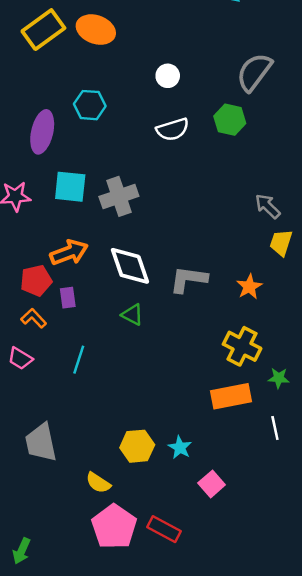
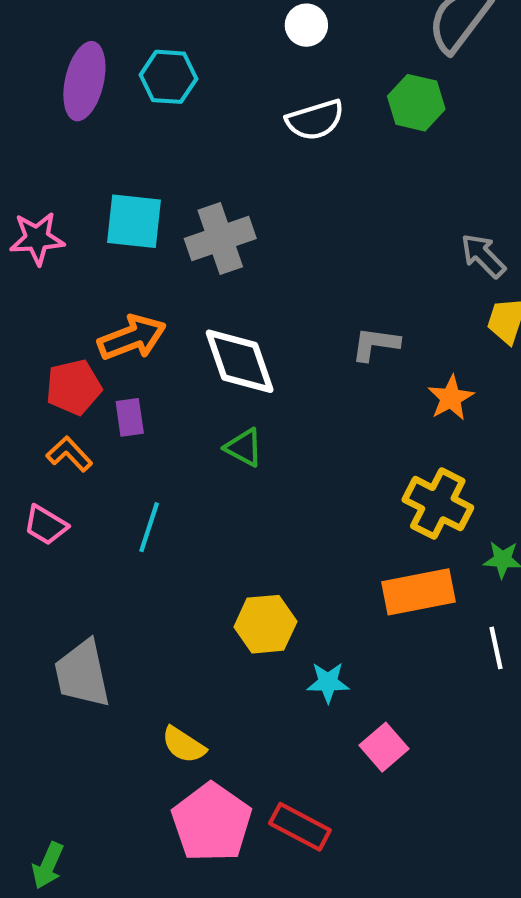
purple ellipse: (42, 132) -> (84, 81), moved
gray L-shape: (188, 279) -> (375, 344), moved, size x0.7
yellow hexagon: (137, 446) -> (265, 624), moved
cyan star: (180, 447) -> (328, 682), turned -30

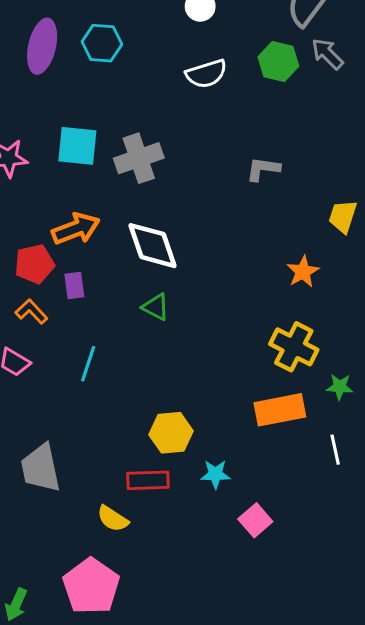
gray arrow: (483, 256) -> (327, 54), moved
gray L-shape: (375, 344) -> (263, 169), moved
pink pentagon: (212, 822) -> (91, 586), moved
red rectangle: (300, 827) -> (148, 480), moved, turned -30

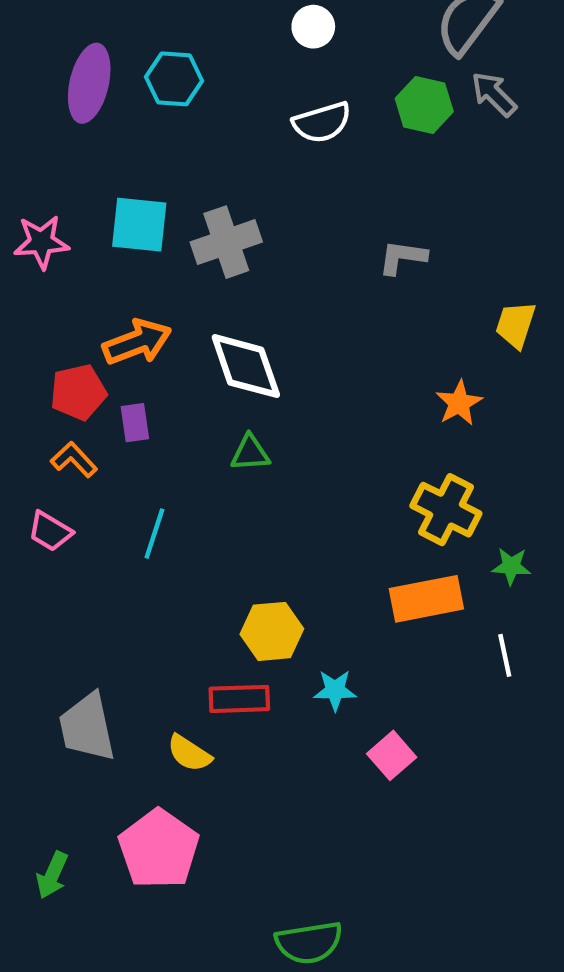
green triangle: (156, 307) -> (250, 453), turned -32
gray trapezoid: (41, 468) -> (87, 727), moved

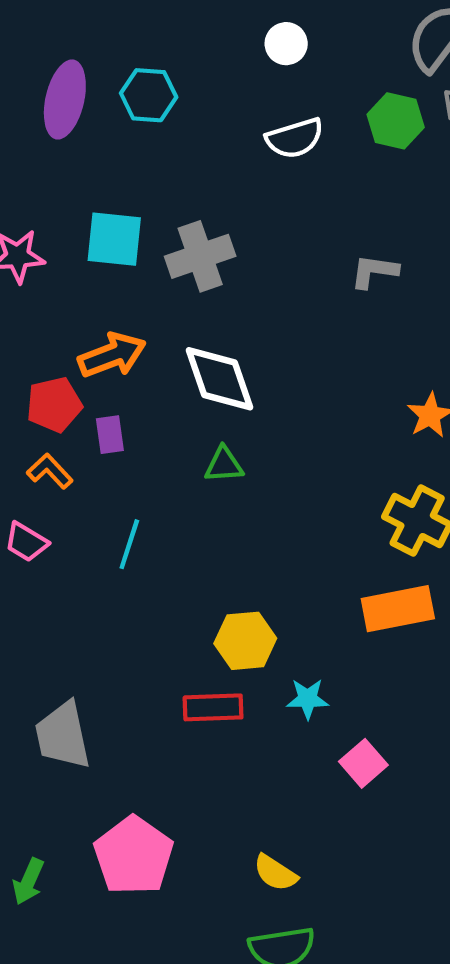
yellow semicircle: (189, 753) -> (275, 873), moved

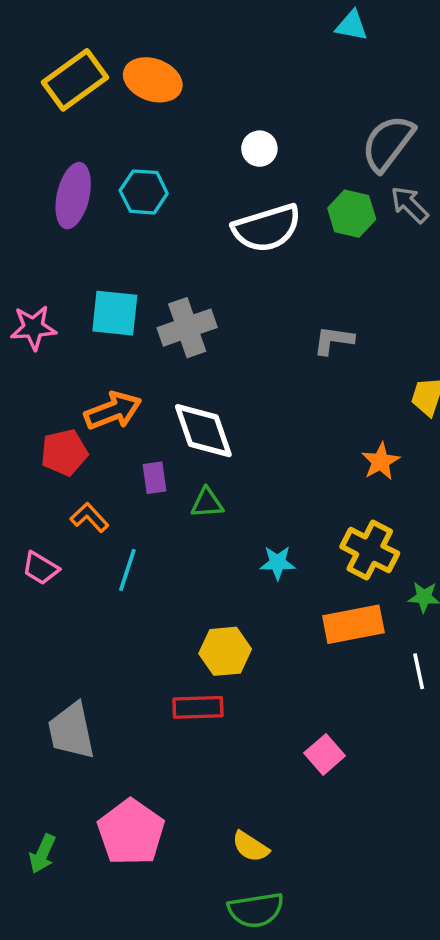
white semicircle: (295, 138) -> (267, 228), size x1.4
purple rectangle: (110, 435) -> (155, 478), moved
orange L-shape: (50, 471) -> (89, 517), moved
cyan star: (308, 699) -> (278, 563), moved

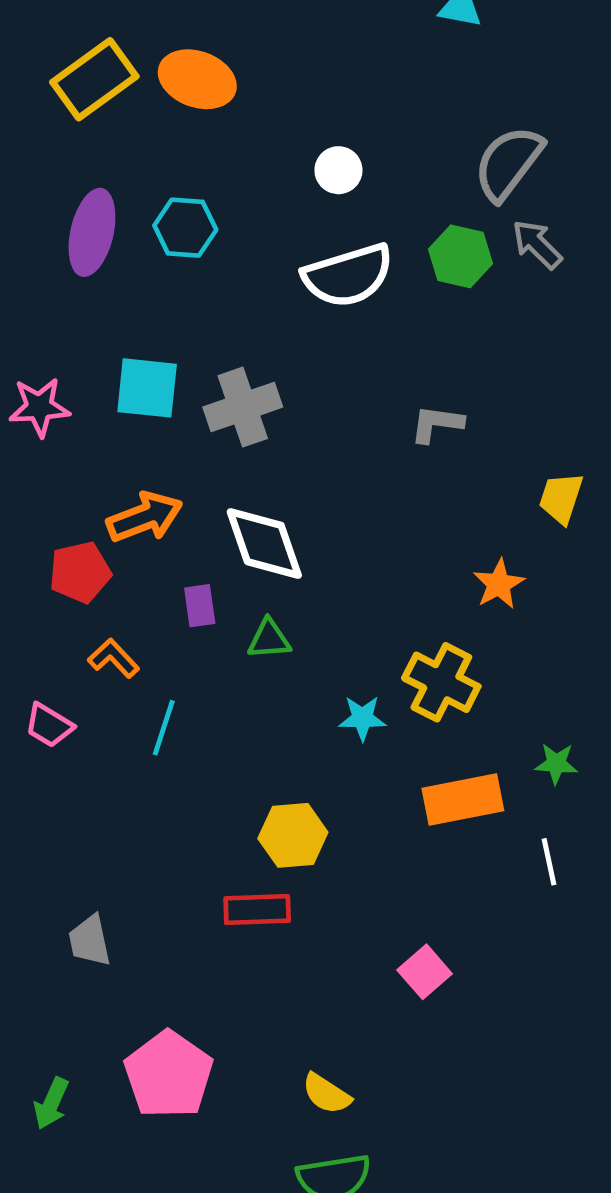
yellow cross: (370, 550) -> (441, 682), moved
gray trapezoid: (71, 731) -> (90, 941), size x0.7

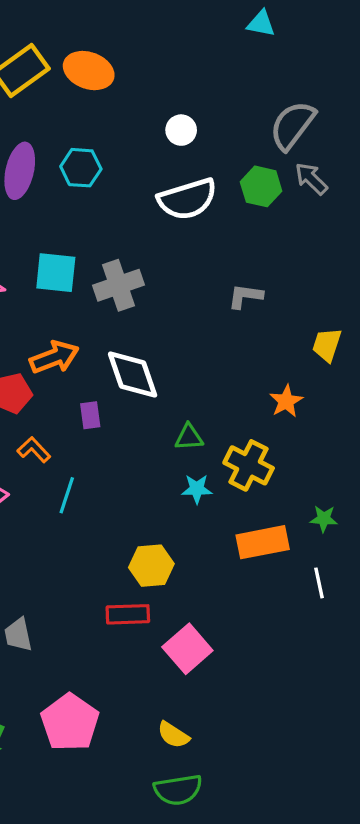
green triangle: (269, 639) -> (189, 437), moved
pink square: (425, 972) -> (187, 649), moved, size x1.4

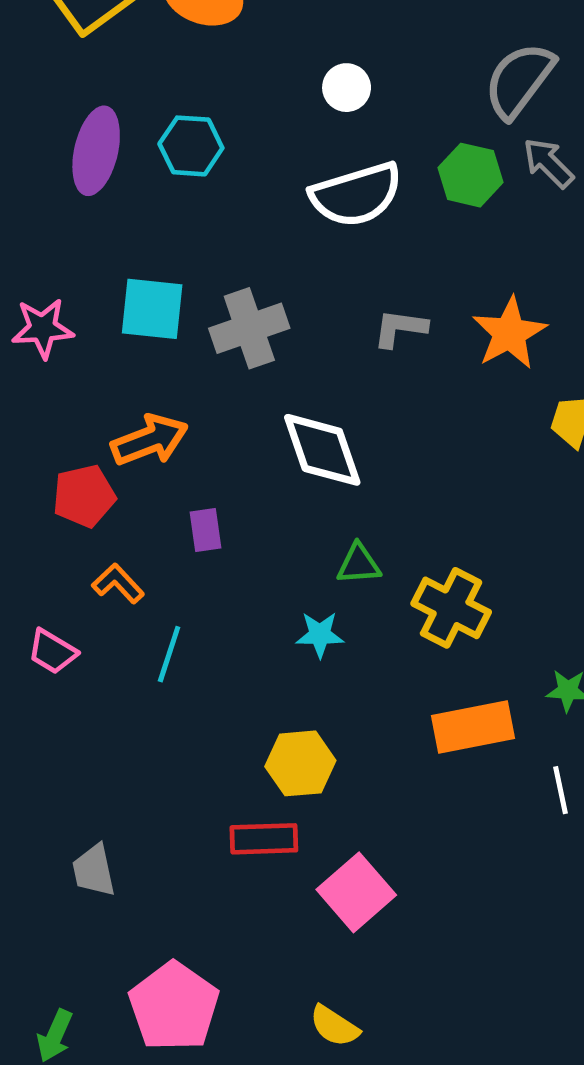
gray L-shape: (245, 296) -> (400, 328), moved
white diamond: (133, 375) -> (322, 450), moved
orange star: (286, 401) -> (509, 333), moved, size x1.4
cyan star: (197, 489) -> (320, 635), moved

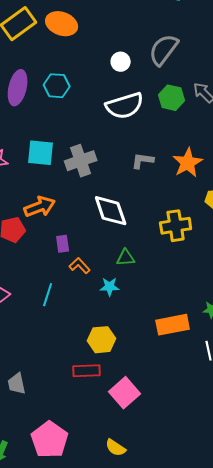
gray semicircle: (519, 80) -> (164, 50), moved
orange L-shape: (118, 584) -> (80, 266), moved
yellow cross: (451, 608) -> (176, 226), moved, turned -36

